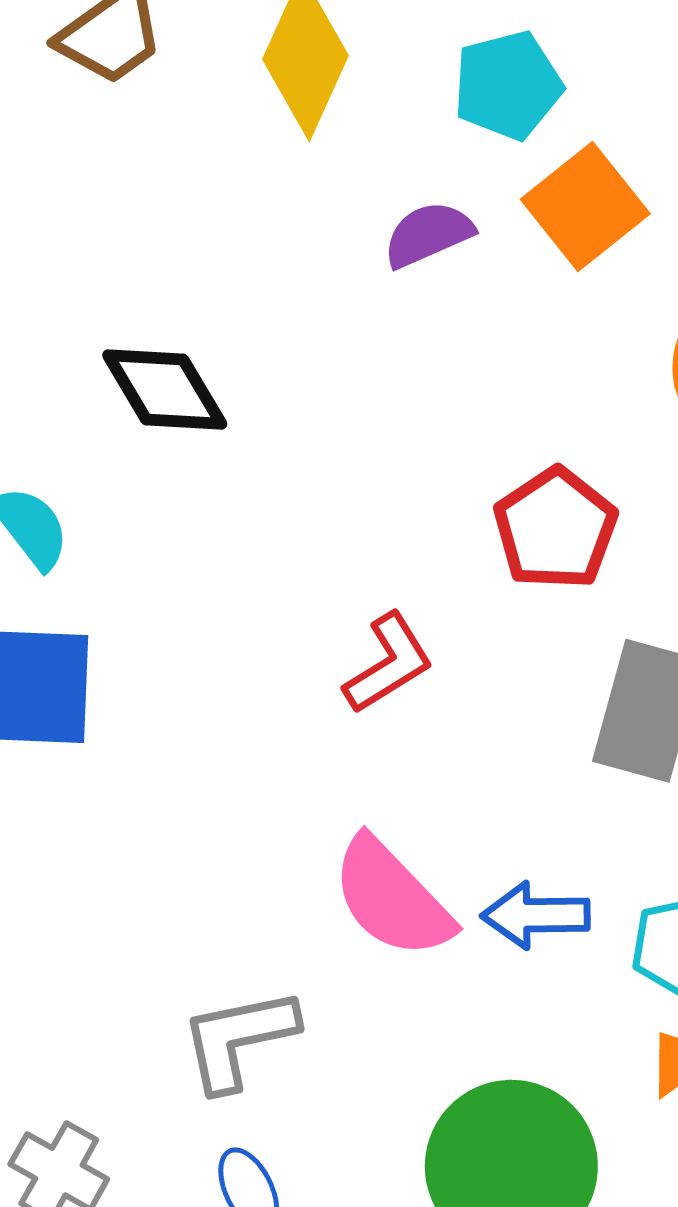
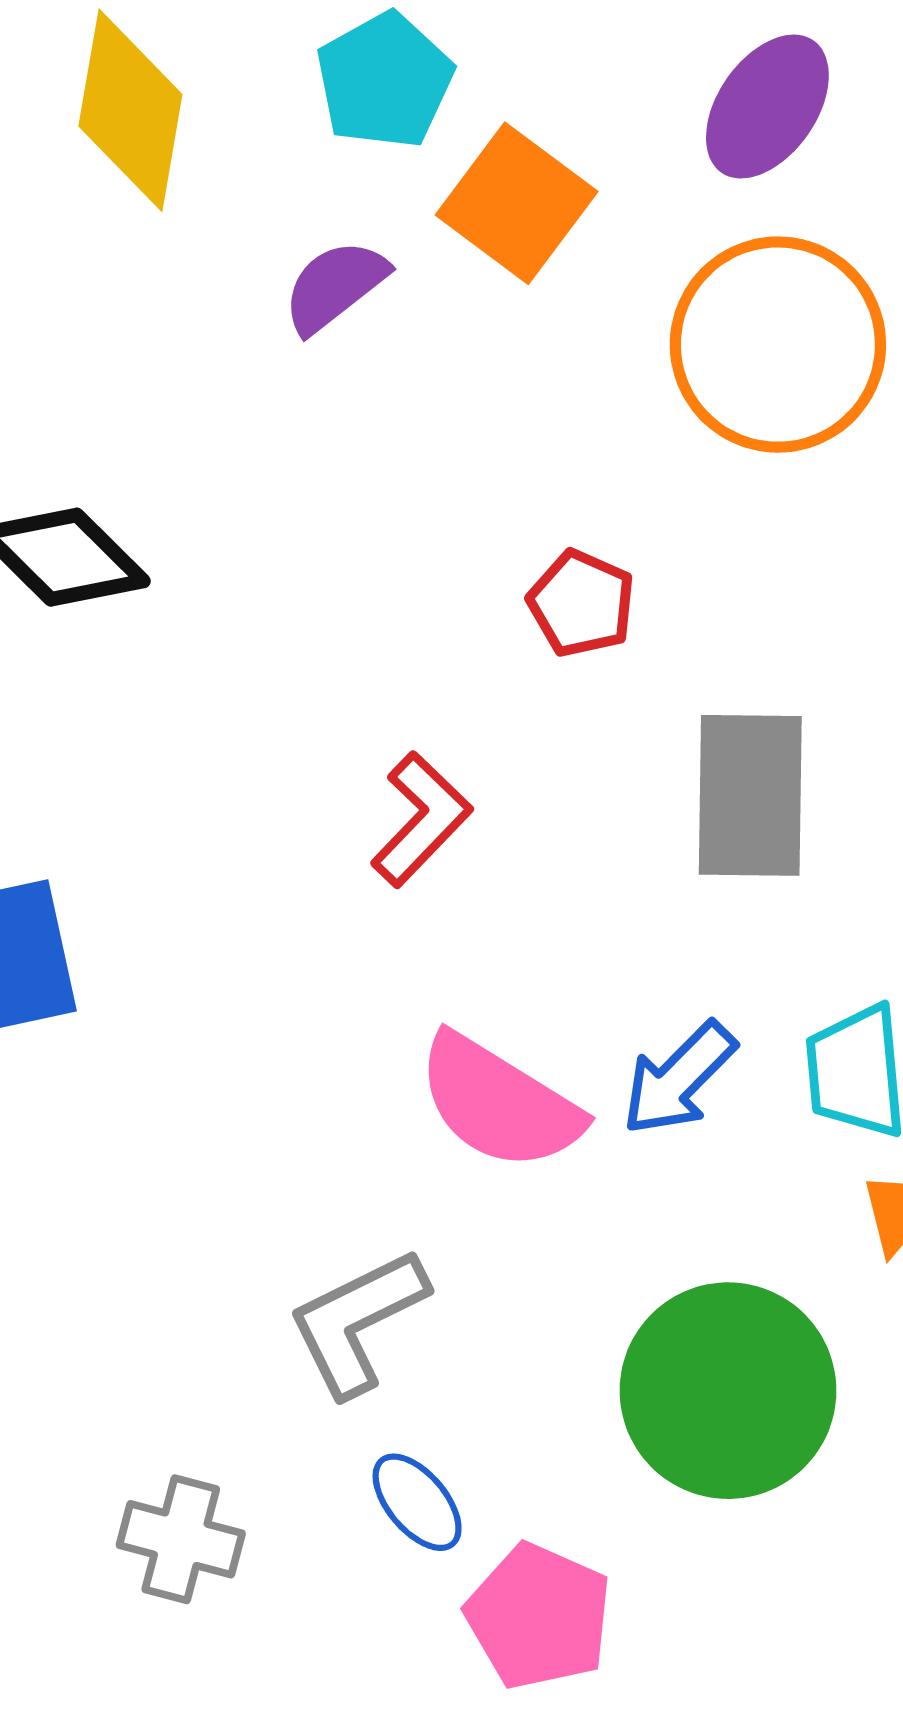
red pentagon: (555, 529) -> (581, 603), size x0.7
blue arrow: (536, 915) -> (679, 1079), turned -30

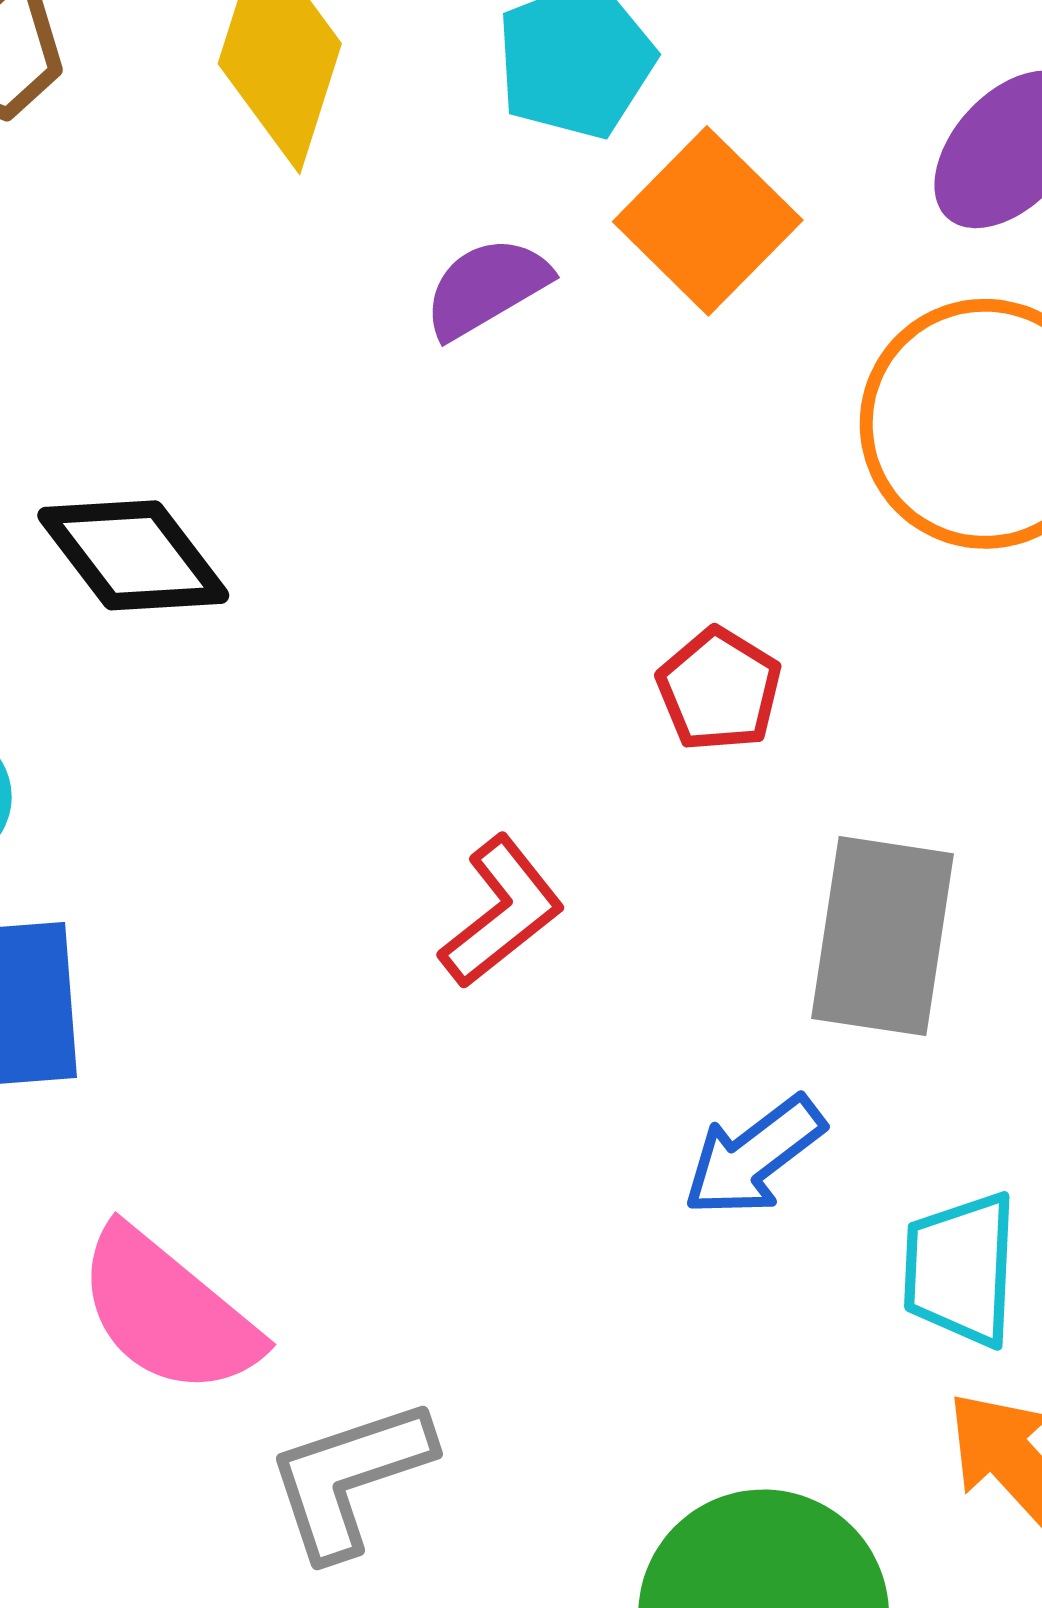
blue arrow: (679, 1079) -> (754, 1156), moved
pink semicircle: (499, 1103) -> (168, 1312), moved

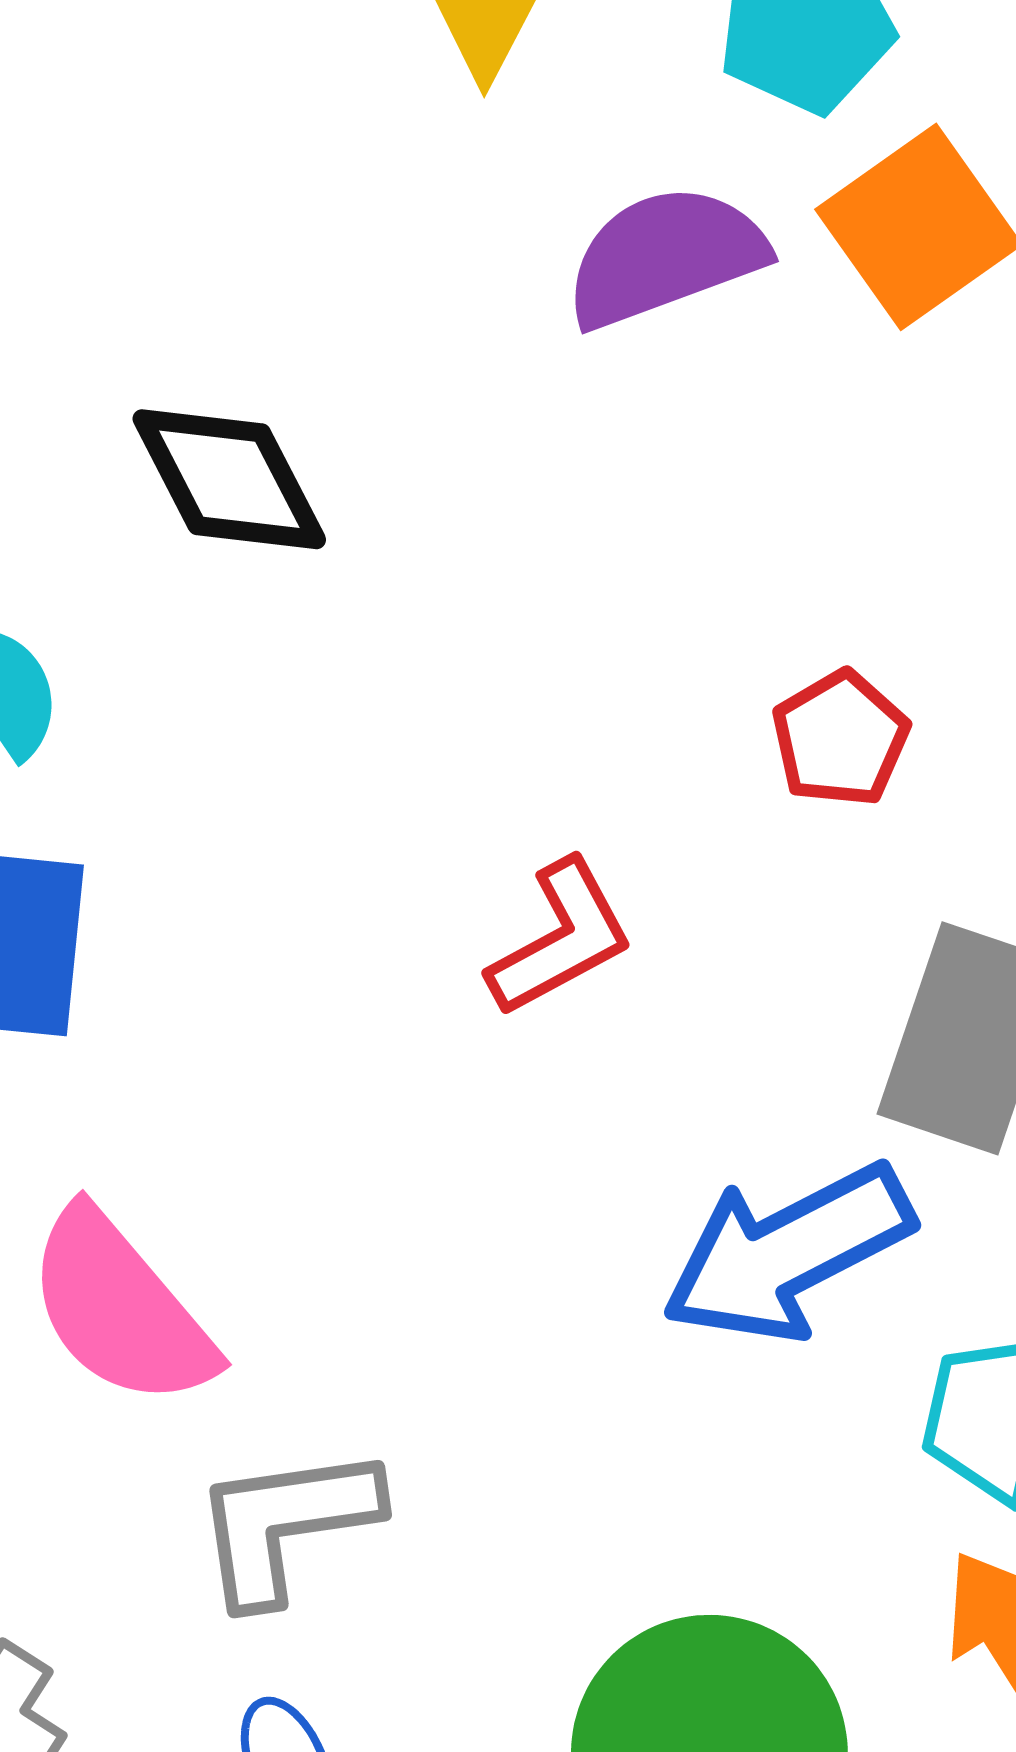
purple semicircle: (486, 287) -> (665, 256), size x1.4
blue arrow: (754, 1156) -> (788, 1253), size x1.5

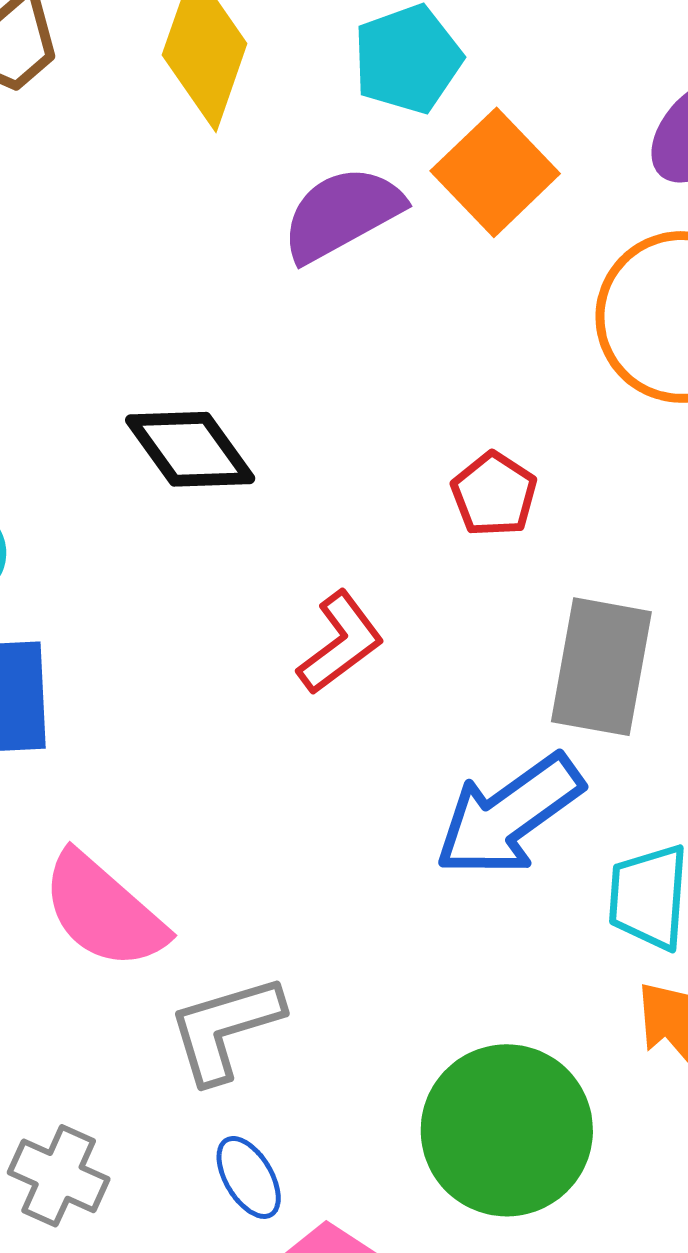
black diamond: (229, 479) -> (190, 449), moved

